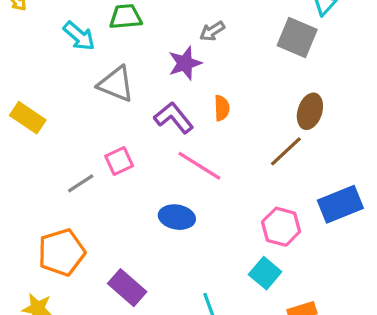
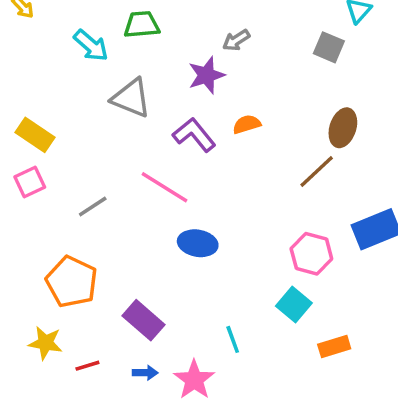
gray square: (297, 38) -> (329, 47), size x0.7
orange semicircle: (222, 108) -> (247, 124), turned -105
pink square: (119, 161) -> (30, 182), moved
pink line: (199, 166) -> (164, 187), moved
orange pentagon: (61, 252) -> (72, 282), turned -30

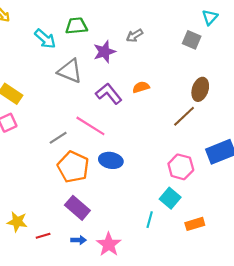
purple star: (206, 75) -> (104, 52), moved
gray line: (93, 207) -> (58, 138), moved
orange pentagon: (72, 282) -> (73, 167), moved
cyan line: (233, 339) -> (150, 220), moved, turned 35

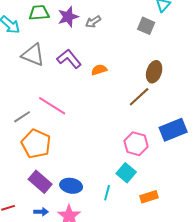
purple star: (104, 52) -> (68, 17), moved
purple L-shape: (109, 94) -> (69, 59), moved
blue ellipse: (111, 160) -> (71, 186), moved

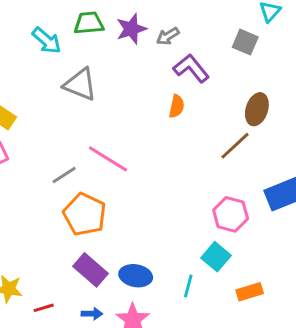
purple L-shape: (69, 59) -> (191, 68), moved
orange semicircle: (99, 70) -> (177, 106), turned 119

